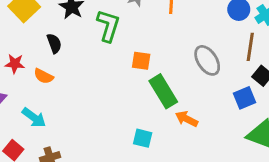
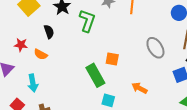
orange square: (141, 61) -> (112, 59), moved
green rectangle: (163, 91) -> (95, 75), moved
cyan arrow: (34, 118) -> (33, 83), turned 42

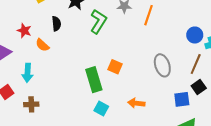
orange arrow: (139, 88) -> (136, 103), turned -35

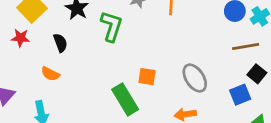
red star: (24, 31) -> (20, 38), moved
brown line: (196, 64) -> (246, 46), turned 72
gray ellipse: (162, 65) -> (195, 78), moved

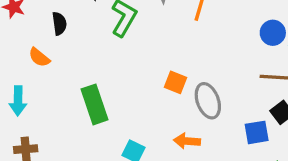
orange square: (147, 77) -> (176, 82), moved
green rectangle: (125, 99) -> (94, 104), moved

